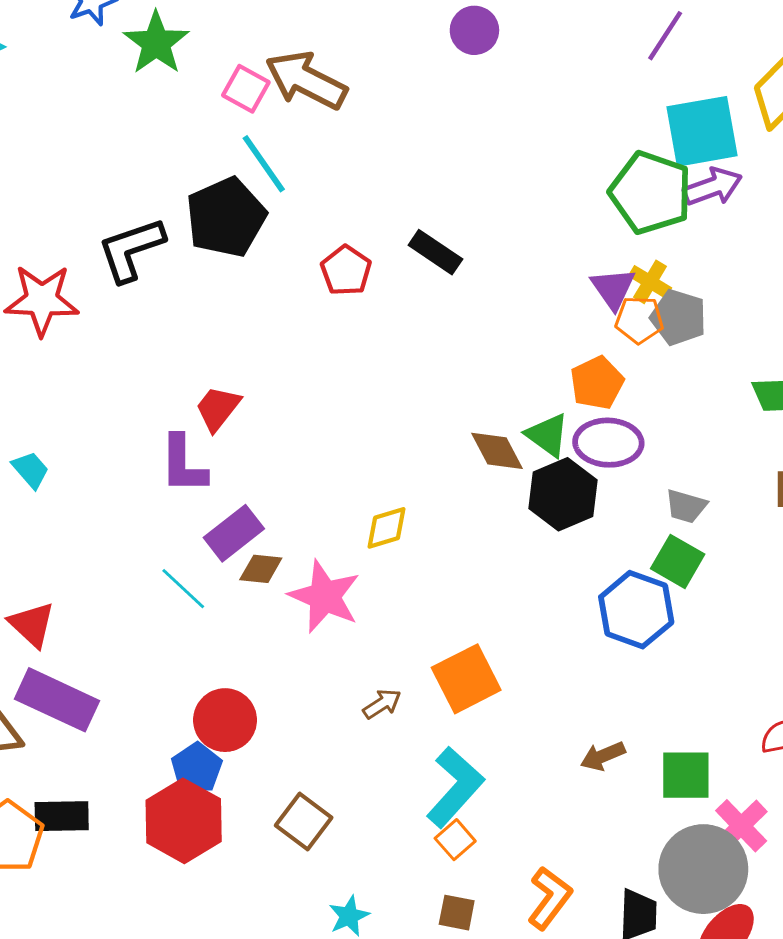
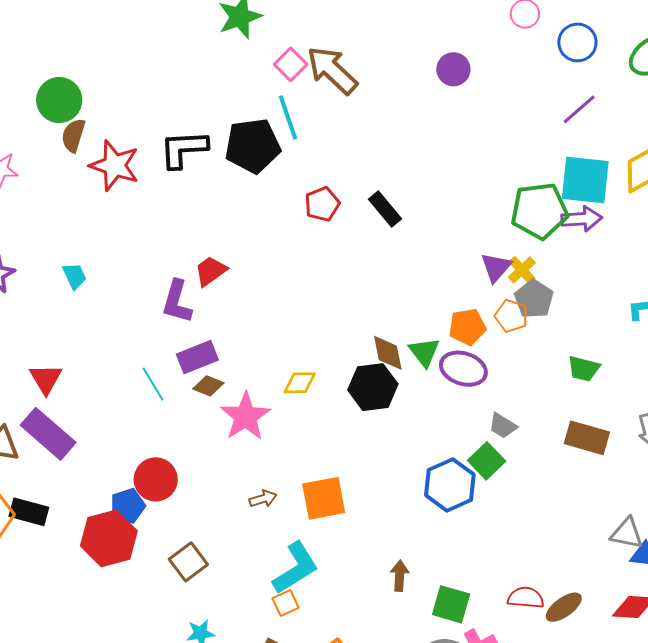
green pentagon: (651, 193) -> (539, 211), turned 30
orange pentagon: (639, 320) -> (511, 316), moved
black hexagon: (563, 494) -> (373, 387), moved
brown arrow: (603, 756) -> (400, 576), turned 100

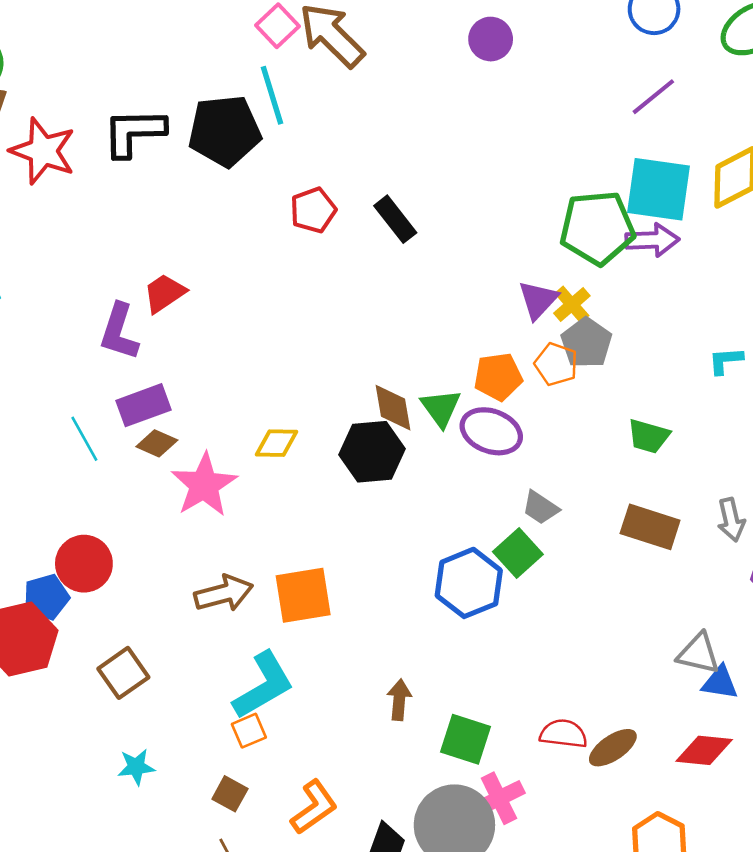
brown arrow: (263, 499) -> (224, 593), size x1.6

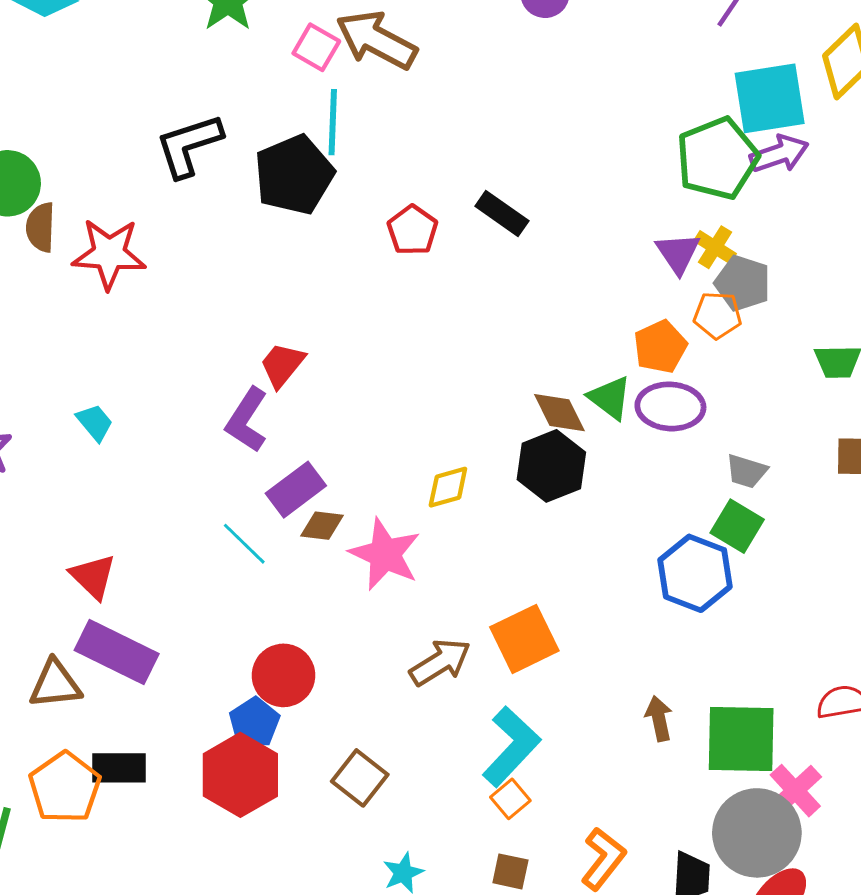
cyan line: (272, 95) -> (333, 122), turned 36
black L-shape: (134, 132) -> (189, 145), moved
purple L-shape: (119, 332) -> (247, 420), turned 32
green square: (465, 739) -> (741, 739), size x1.4

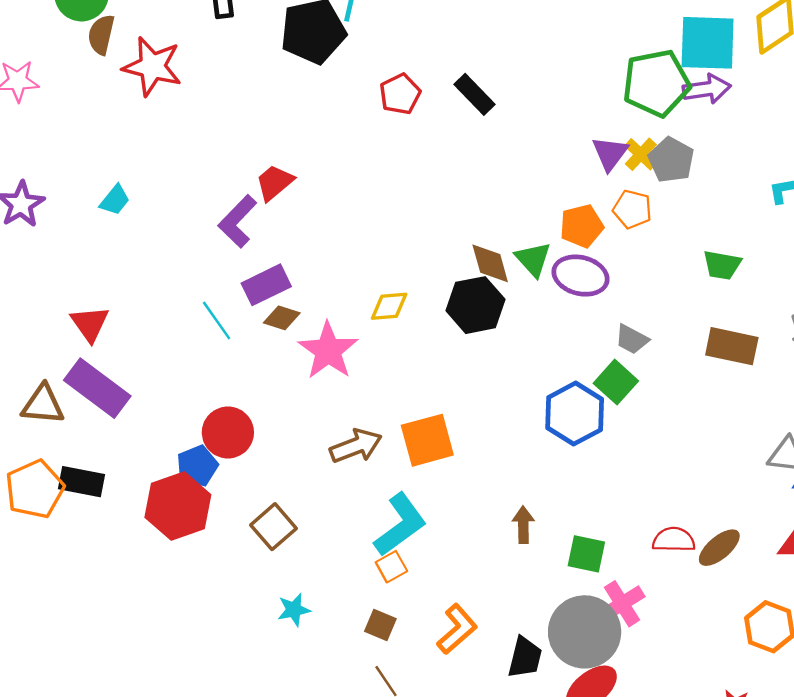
gray pentagon: (743, 283) -> (671, 160), moved
cyan trapezoid: (95, 422) -> (115, 200), turned 68
green square: (741, 739) -> (586, 554), size x0.6

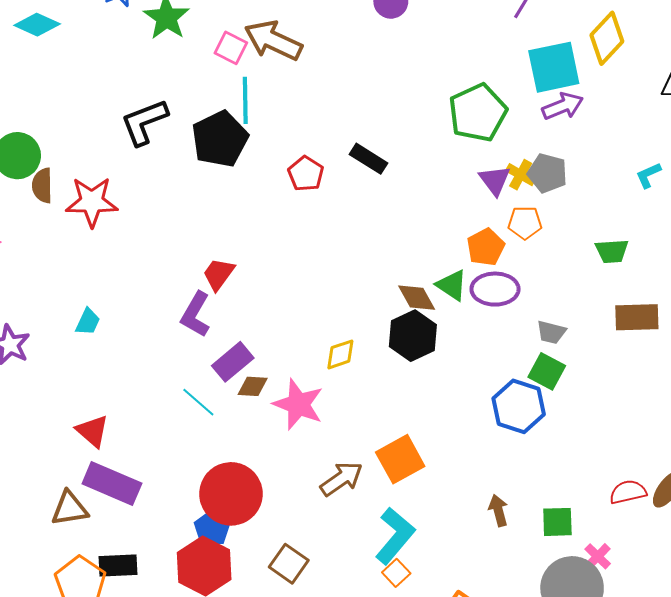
green pentagon: (656, 83) -> (478, 113), moved
red circle: (228, 432) -> (231, 494), size x1.4
pink cross: (622, 604) -> (598, 556), size x0.7

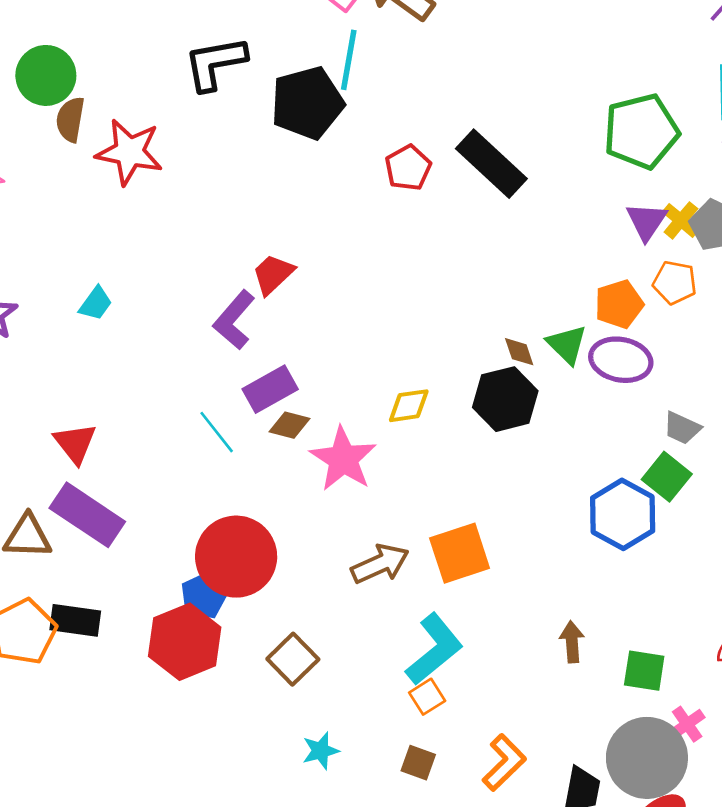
black rectangle: (369, 159) -> (491, 164), size x1.5
brown diamond: (417, 298) -> (519, 352), size x0.7

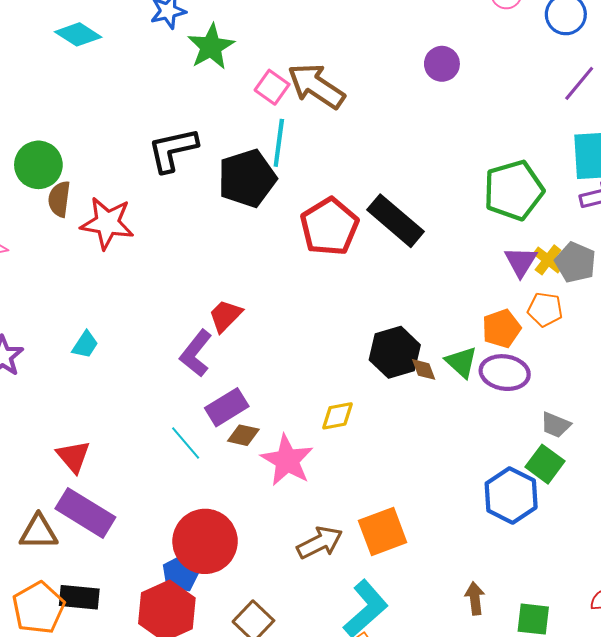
red pentagon: (408, 168) -> (329, 227), size x1.6
black hexagon: (505, 399) -> (395, 352), moved

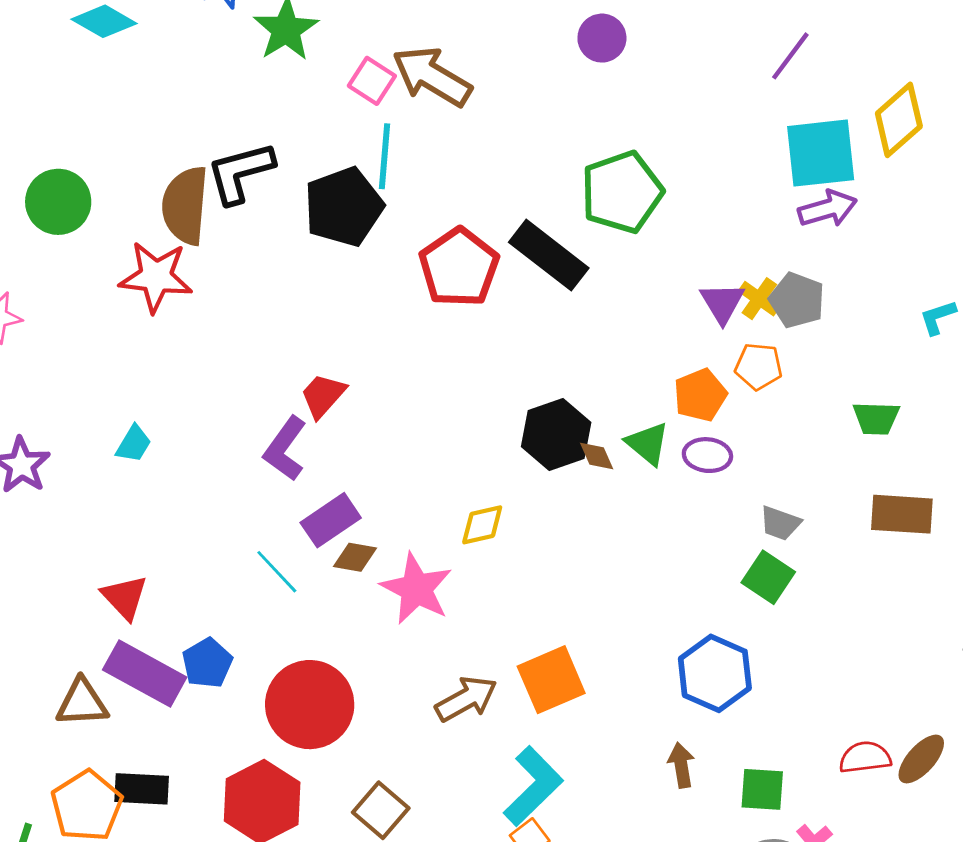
green pentagon: (514, 190) -> (622, 192), moved
brown semicircle: (59, 199) -> (185, 205), moved, size x1.6
purple ellipse: (505, 373) -> (707, 455), size x0.7
blue hexagon: (511, 495) -> (715, 673), moved
blue pentagon: (181, 574) -> (207, 663), moved

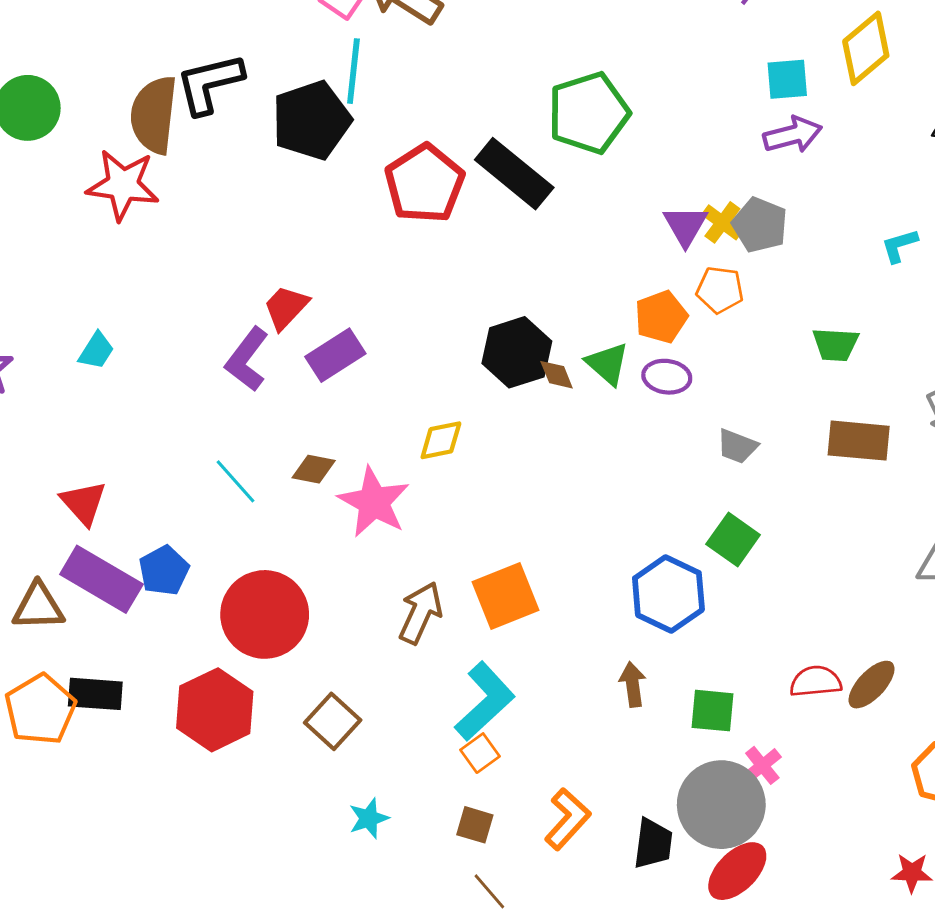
cyan square: (821, 153) -> (787, 79), size x0.6
purple rectangle: (331, 520) -> (335, 355), moved
green square: (768, 577) -> (733, 539), moved
brown arrow: (466, 699) -> (420, 613), turned -38

